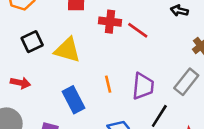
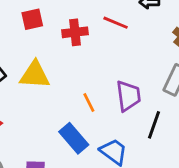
red line: (138, 30) -> (116, 23), moved
blue rectangle: (73, 100) -> (74, 138), moved

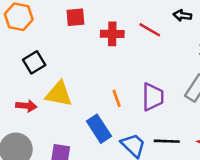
yellow triangle: (35, 75) -> (59, 94), moved
black line: (154, 125) -> (167, 141), moved, turned 65

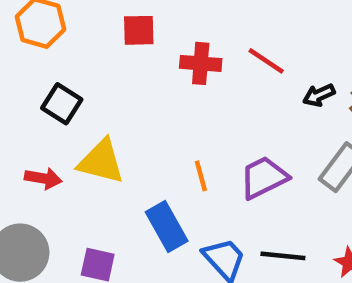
black arrow: (182, 15) -> (319, 95), moved, turned -36
black square: (34, 62) -> (62, 104), turned -30
purple trapezoid: (153, 97) -> (264, 178), turned -120

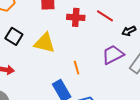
yellow triangle: (101, 162) -> (45, 43), moved
purple trapezoid: (264, 178) -> (113, 55), moved

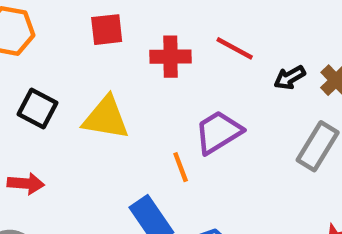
purple trapezoid: (113, 55) -> (218, 132), moved

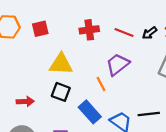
red square: (107, 30) -> (40, 29), moved
red line: (235, 48) -> (124, 33), moved
black square: (37, 109) -> (61, 92), moved

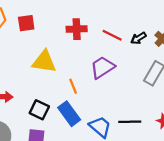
orange line: (101, 84) -> (73, 86), moved
black square: (61, 92) -> (39, 110), moved

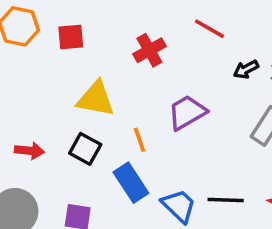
red cross: (77, 29) -> (149, 50), turned -30
red line: (112, 35) -> (209, 29), moved
black square: (39, 110) -> (85, 149), moved

